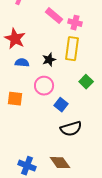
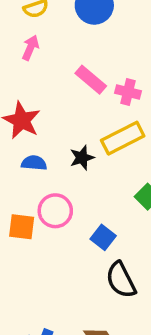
yellow rectangle: (72, 49) -> (123, 138), turned 55
pink circle: (44, 86) -> (55, 211), moved
black semicircle: (71, 129) -> (121, 280), turned 80

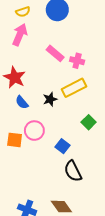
pink arrow: (30, 48) -> (20, 35), size x1.5
blue semicircle: (34, 163) -> (22, 102), turned -136

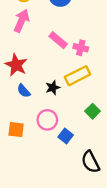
pink circle: (34, 131) -> (47, 120), moved
black semicircle: (73, 171) -> (90, 162), moved

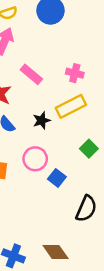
pink rectangle: (58, 40) -> (31, 74), moved
black semicircle: (90, 162) -> (86, 209), turned -130

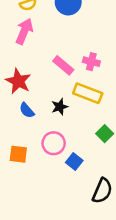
pink rectangle: (31, 74) -> (63, 65), moved
yellow rectangle: (71, 106) -> (88, 93), turned 48

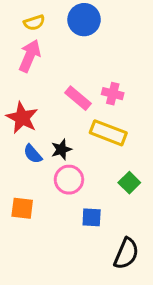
black star: (60, 107) -> (61, 149), moved
pink circle: (54, 143) -> (69, 180), moved
blue square: (74, 162) -> (92, 217), turned -35

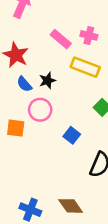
pink circle: (69, 180) -> (40, 110), moved
blue square: (92, 217) -> (72, 135), turned 35

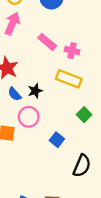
pink rectangle: (61, 39) -> (47, 42), moved

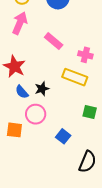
pink cross: (72, 51) -> (85, 55), moved
green square: (84, 115) -> (90, 112), turned -32

